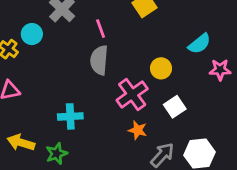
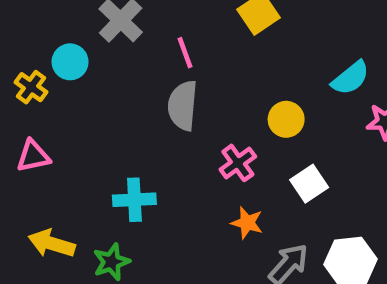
pink cross: (132, 94) -> (238, 163), size x0.7

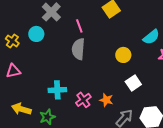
cyan circle: (70, 62) -> (36, 34), moved
pink cross: (238, 163) -> (83, 100), moved

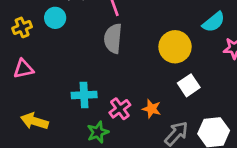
yellow cross: (12, 41) -> (22, 27), turned 32
yellow circle: (123, 55) -> (175, 47), size x1.5
green star: (47, 117) -> (98, 132), moved

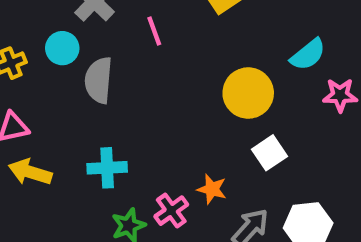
gray semicircle: (113, 39) -> (99, 80), moved
pink cross: (120, 109) -> (171, 211), moved
yellow arrow: (34, 121) -> (30, 172), moved

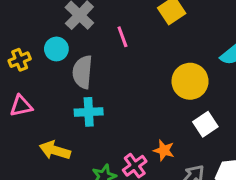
cyan cross: (107, 168) -> (89, 112), moved
yellow arrow: (30, 172) -> (55, 150), moved

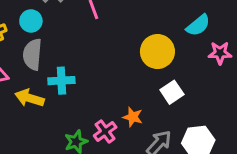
gray semicircle: (83, 72) -> (32, 54), moved
yellow arrow: (55, 150) -> (29, 98), moved

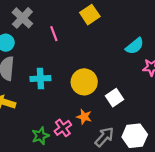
yellow circle: (157, 52) -> (84, 82), moved
cyan cross: (61, 81) -> (40, 79), moved

